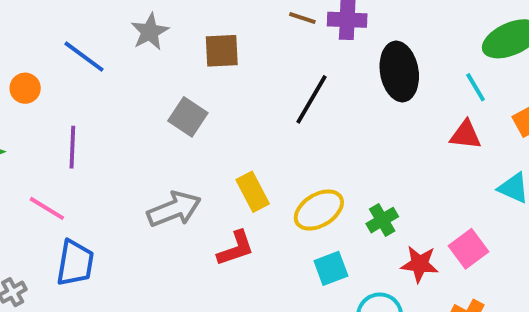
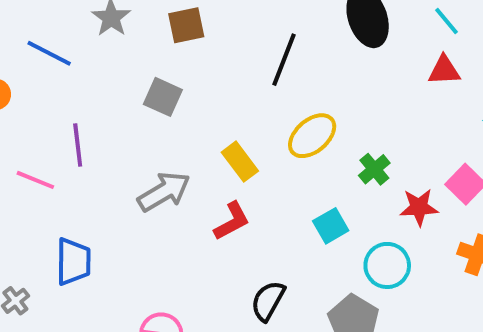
purple line: (72, 147) -> (78, 145), moved
pink line: (47, 208) -> (35, 180), moved
yellow ellipse: (319, 210) -> (312, 136), moved

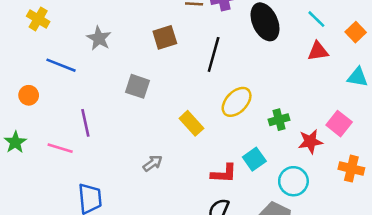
brown square: (186, 25) -> (165, 37), moved
green cross: (374, 169) -> (279, 120), turned 30
gray arrow: (164, 192) -> (153, 163), moved, size x0.6
red L-shape: (232, 221) -> (224, 173), moved, turned 36

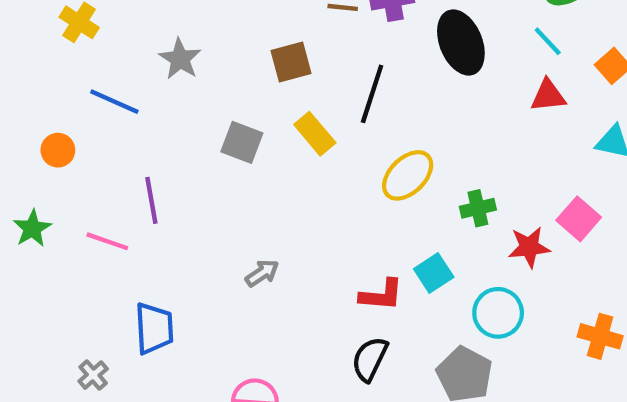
yellow rectangle: (191, 123) -> (315, 134), moved
orange cross: (351, 169) -> (600, 336), moved

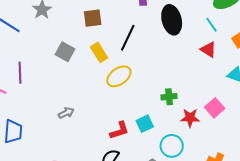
red triangle: (548, 96) -> (208, 50), turned 30
yellow ellipse: (408, 175) -> (119, 76), moved
red L-shape: (381, 295) -> (119, 130), turned -30

